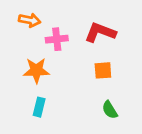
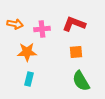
orange arrow: (30, 20) -> (15, 24), moved
green semicircle: (110, 110) -> (81, 81), size x1.5

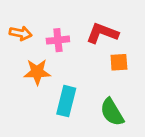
orange square: (76, 52) -> (119, 62), moved
cyan rectangle: (29, 79) -> (66, 101), moved, size x1.5

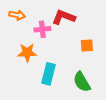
orange arrow: (21, 33) -> (17, 15), moved
red L-shape: (102, 33) -> (64, 17), moved

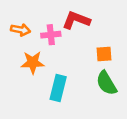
orange arrow: (17, 15) -> (21, 30), moved
green semicircle: (82, 82) -> (106, 83), moved

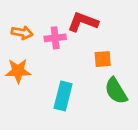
orange square: (104, 54) -> (103, 59), moved
orange star: (33, 63) -> (18, 71), moved

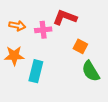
orange square: (103, 59) -> (80, 46), turned 32
cyan rectangle: (63, 96) -> (36, 71), moved

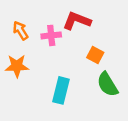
orange arrow: (17, 26) -> (21, 31), turned -133
cyan rectangle: (36, 71) -> (61, 90), moved

